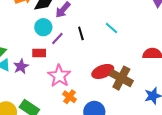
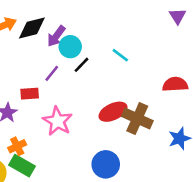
cyan circle: (43, 27) -> (70, 47), moved
black line: (81, 33) -> (82, 65), turned 64
orange cross: (69, 97) -> (17, 146), moved, turned 32

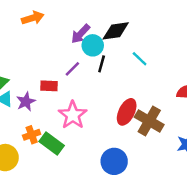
black diamond: (32, 28) -> (116, 31), moved
black line: (82, 65) -> (102, 64), turned -35
red ellipse: (113, 112) -> (127, 112), turned -45
green rectangle: (22, 166) -> (52, 144), moved

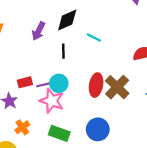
cyan circle: (93, 45) -> (59, 83), moved
purple line: (72, 69) -> (44, 85), moved, turned 48
brown cross: (149, 121) -> (117, 87), turned 30
green rectangle: (52, 144) -> (59, 133), moved

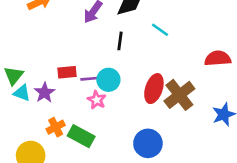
pink star: (52, 101) -> (97, 100), size x0.6
green rectangle: (59, 133) -> (81, 136), moved

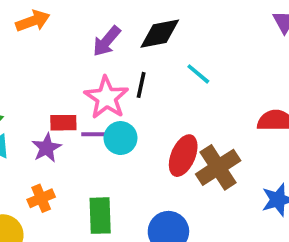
purple star: (45, 93) -> (47, 148), moved
pink star: (97, 100) -> (106, 98), moved, size x1.6
green rectangle: (81, 136) -> (100, 216), moved, turned 55

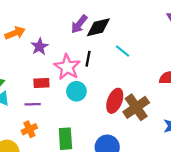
orange arrow: (33, 21) -> (15, 33), moved
purple arrow: (107, 41) -> (79, 24), moved
purple line: (94, 134) -> (33, 104), moved
purple star: (47, 148) -> (40, 47), moved

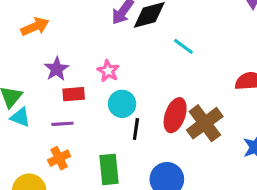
purple star: (40, 47) -> (57, 69), moved
black line: (88, 59) -> (136, 129), moved
pink star: (67, 67) -> (108, 71), size x0.6

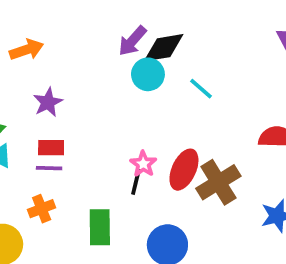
pink star: (108, 71) -> (143, 164), moved
red rectangle: (74, 94) -> (51, 148), moved
cyan circle: (122, 104) -> (148, 74), moved

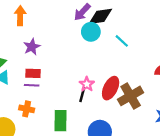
orange arrow: (27, 50) -> (20, 16), turned -72
orange cross: (42, 209) -> (27, 109), turned 32

